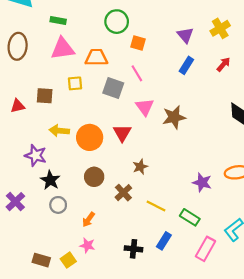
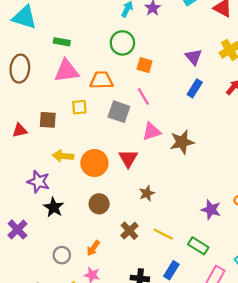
pink triangle: (145, 107) -> (152, 132), turned 48
brown cross: (123, 193) -> (129, 231), moved
gray circle: (58, 205) -> (62, 255), moved

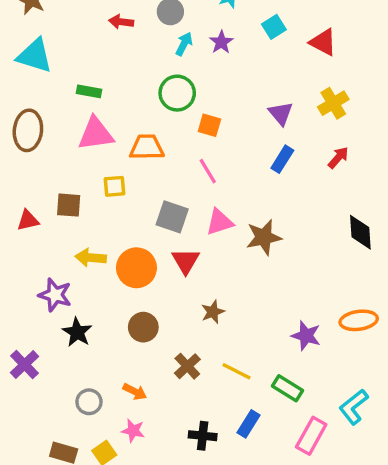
gray square: (119, 112) -> (172, 217), moved
orange arrow: (93, 248) -> (135, 392), turned -98

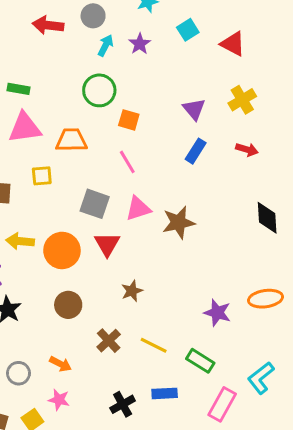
red arrow: (121, 22) -> (48, 25), size x1.4
red arrow: (338, 158) -> (247, 149), turned 65
blue rectangle: (248, 424) -> (165, 393), turned 55
black cross: (203, 436) -> (123, 404), turned -35

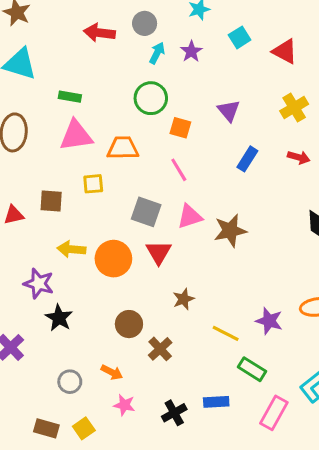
purple triangle: (194, 109) -> (229, 111), moved
brown circle: (68, 305) -> (129, 324), moved
yellow line: (154, 345) -> (226, 333), moved
pink star: (59, 400) -> (124, 405), moved

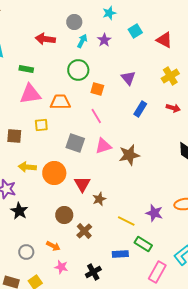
red arrow: (99, 33) -> (45, 39), moved
red triangle: (159, 252) -> (82, 184), moved
blue rectangle: (216, 402) -> (120, 254), moved

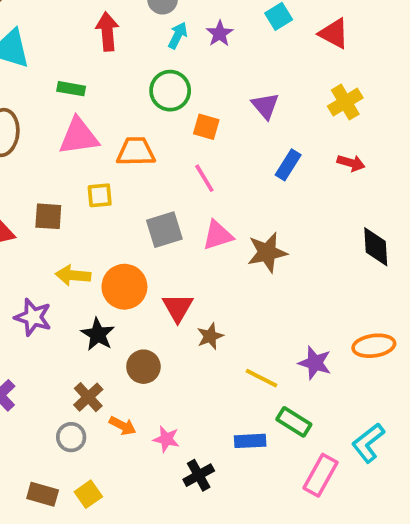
red arrow: (45, 39) -> (107, 32), turned 78
gray square: (75, 143) -> (164, 230), turned -36
black star: (19, 211) -> (98, 334), moved
brown cross: (84, 231) -> (88, 397), moved
pink star: (61, 267) -> (166, 439), moved

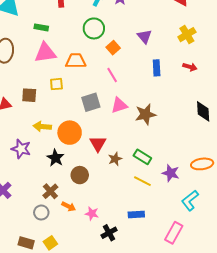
orange square: (206, 127) -> (113, 48), turned 32
blue rectangle: (288, 165) -> (157, 68), turned -35
green rectangle: (294, 422) -> (142, 157), moved
cyan L-shape: (368, 443) -> (190, 200), moved

